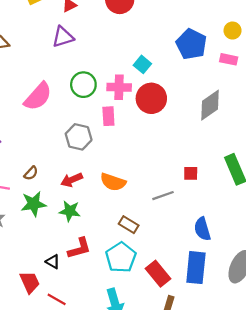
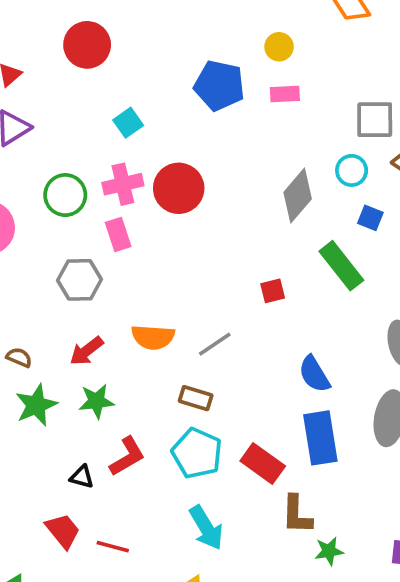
cyan square: (142, 64) -> (128, 123), moved, turned 30
gray diamond: (210, 105) -> (298, 196), moved
brown semicircle: (31, 173) -> (19, 357), turned -96
gray line: (163, 196) -> (215, 344), moved
black triangle: (53, 262) -> (82, 477), moved

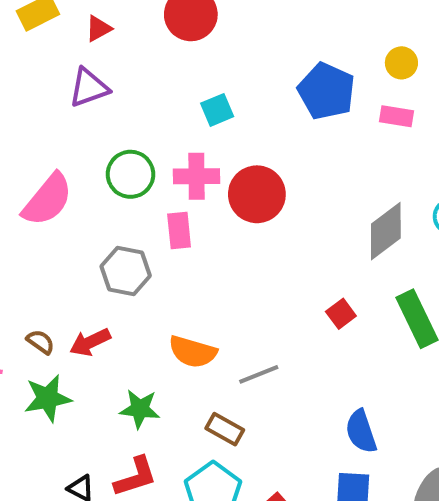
red square: (273, 291) -> (341, 314), moved, turned -35
red arrow: (87, 351) -> (90, 342), moved
green star: (96, 401) -> (140, 409), moved

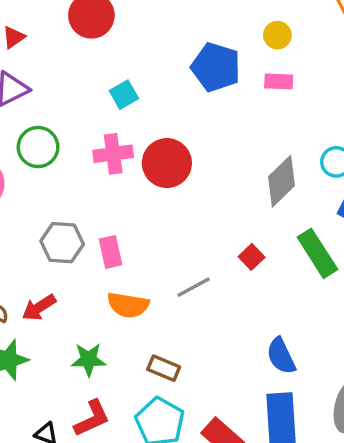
green circle: (130, 174) -> (38, 147), moved
pink rectangle: (179, 230) -> (111, 252), moved
gray line: (259, 374) -> (194, 287), moved

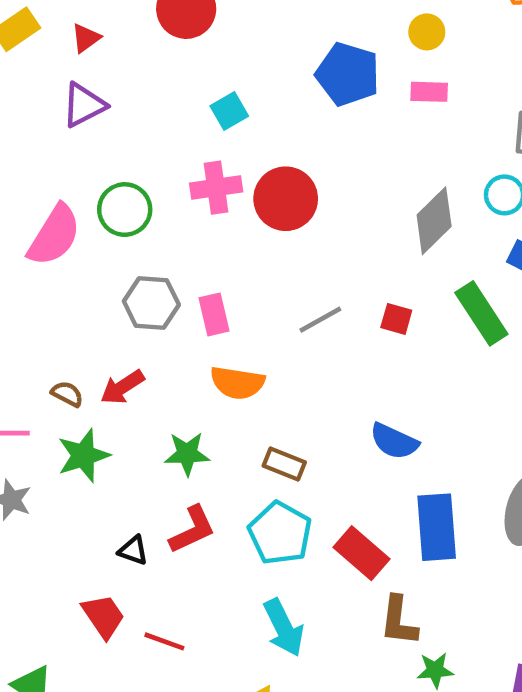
green circle: (38, 147) -> (125, 210), moved
red square: (252, 257) -> (396, 319), turned -30
gray line: (194, 287) -> (320, 320), moved
blue semicircle: (281, 356) -> (394, 441), moved, turned -39

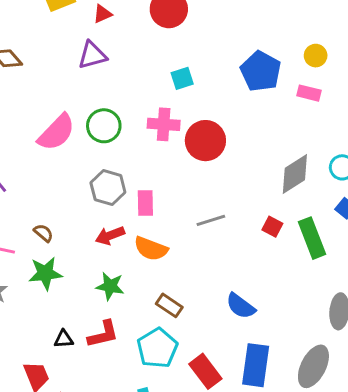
red square: (396, 319) -> (272, 227), moved
red arrow: (122, 387) -> (110, 236), moved
black triangle: (133, 550) -> (64, 339), turned -36

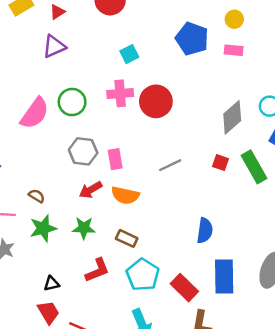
green star: (110, 286) -> (84, 228), moved
brown rectangle: (169, 305) -> (127, 238), moved
blue semicircle: (241, 306) -> (205, 231), turned -110
black triangle: (64, 339) -> (51, 284), moved

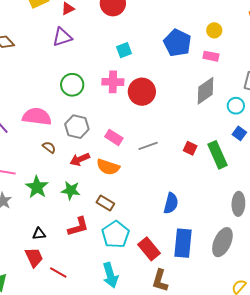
pink semicircle: (35, 113) -> (37, 117), moved, turned -124
gray diamond: (232, 117) -> (206, 91), moved
pink rectangle: (115, 159) -> (114, 137), moved, turned -54
brown semicircle: (37, 196) -> (49, 147), moved
green star: (43, 228) -> (37, 187), turned -30

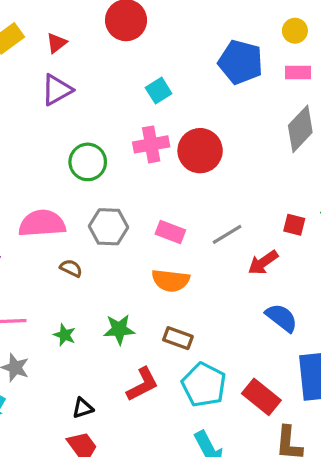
red arrow: (80, 159) -> (263, 263), moved
green star: (37, 187) -> (65, 335), size x0.6
blue semicircle: (171, 203) -> (282, 318), turned -55

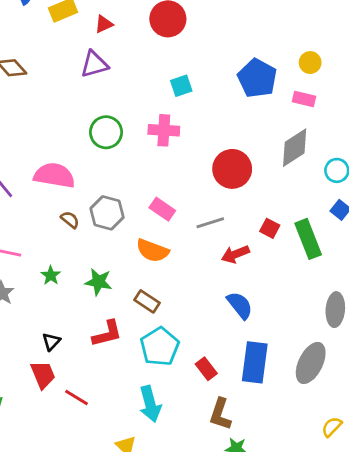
red circle: (200, 151) -> (232, 169), moved
gray hexagon: (109, 227) -> (107, 213), moved
red rectangle: (261, 397) -> (206, 369), size x0.7
black triangle: (83, 408) -> (51, 342), turned -42

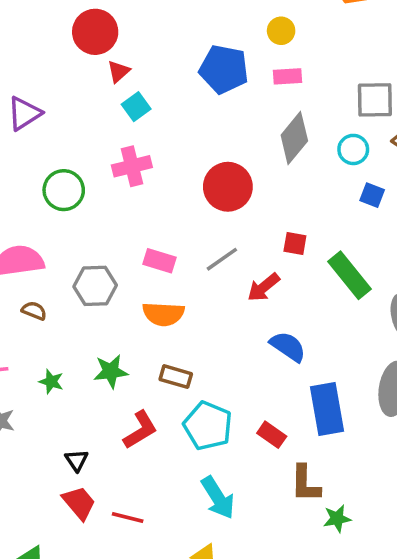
red triangle: (104, 24) -> (119, 71), moved
brown semicircle: (70, 220) -> (34, 311), moved
green rectangle: (308, 239) -> (349, 275), moved

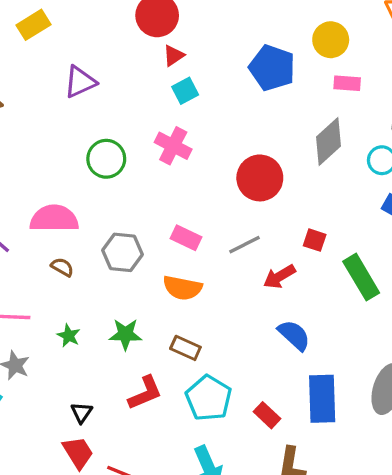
yellow circle: (281, 31) -> (331, 40), size x1.4
pink rectangle: (287, 76) -> (347, 83), moved
pink cross: (132, 166) -> (173, 146), turned 33

